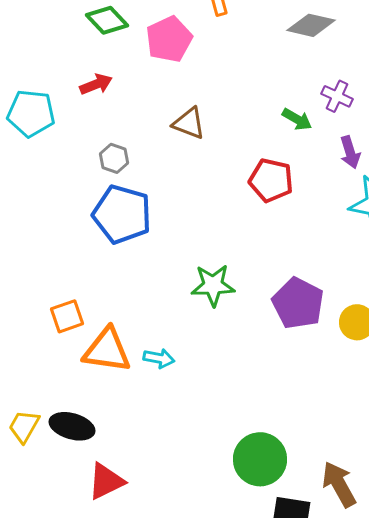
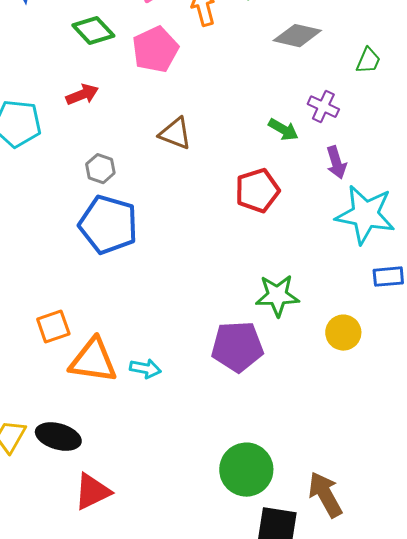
red pentagon: (271, 180) -> (257, 191), turned -30
green star: (213, 285) -> (277, 296), moved
purple pentagon: (298, 303) -> (237, 347), moved, turned -30

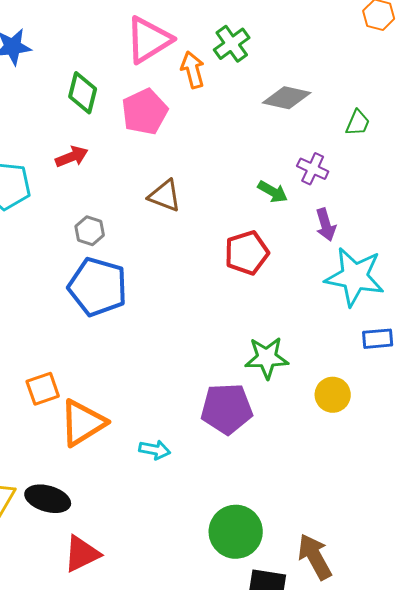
green diamond: (93, 31) -> (83, 93), turned 57
orange triangle: (93, 361) -> (83, 423), turned -40
cyan arrow: (145, 369) -> (155, 450), moved

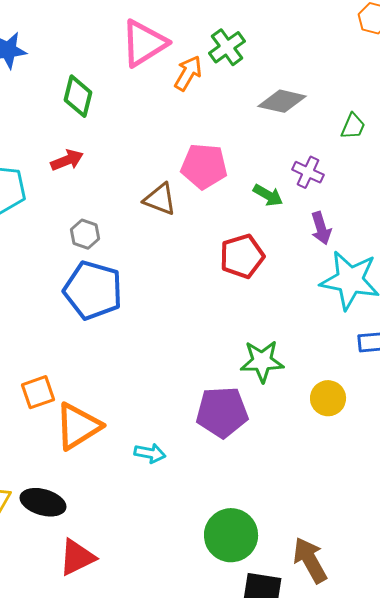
orange arrow: (193, 70) -> (188, 73), turned 45
pink pentagon: (145, 112) -> (204, 166), moved, turned 30

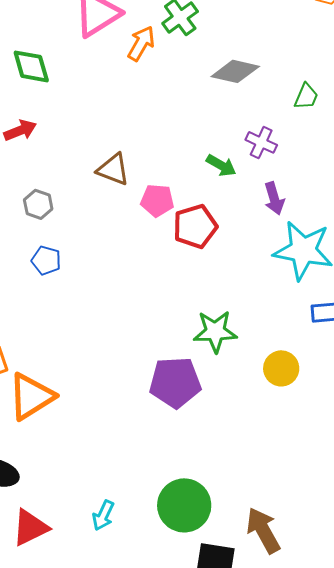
green diamond: (78, 96) -> (31, 66), turned -30
pink pentagon: (204, 166) -> (157, 200), moved, size x0.7
blue pentagon: (93, 290) -> (46, 260), size x0.5
cyan arrow: (150, 453) -> (103, 515), moved, turned 104

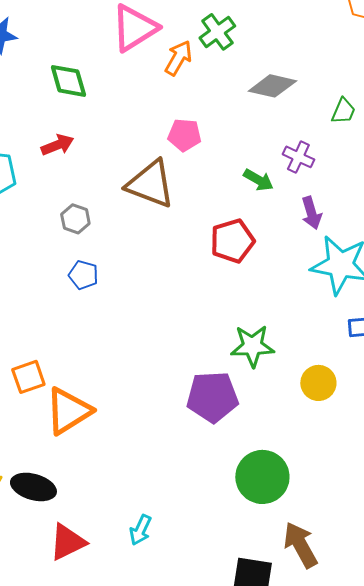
brown triangle: (113, 169) -> (150, 184), size x1.5
pink pentagon: (157, 200) -> (184, 135), moved
green circle: (184, 505) -> (262, 477), moved

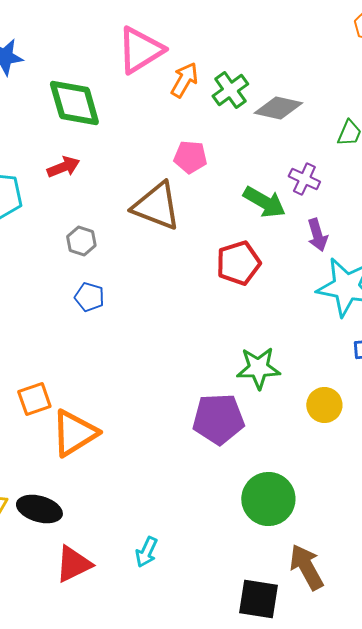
green cross: (217, 32) -> (230, 90), moved
green diamond: (68, 81) -> (74, 103), size x1.4
green arrow: (258, 180) -> (264, 202), size x1.4

